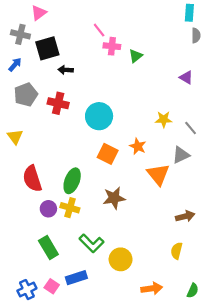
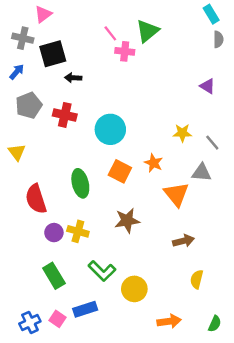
cyan rectangle: (189, 13) -> (211, 14), turned -35
green triangle: (136, 56) -> (148, 31), moved, size x1.5
gray triangle: (181, 155) -> (202, 173), turned 30
green ellipse: (72, 181) -> (80, 183), moved, turned -35
brown arrow: (185, 216) -> (184, 241), moved

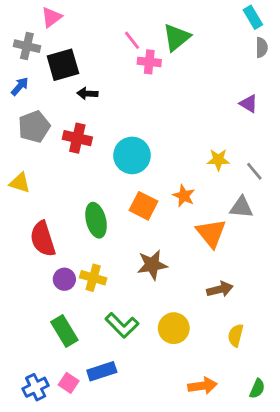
yellow triangle: (17, 152) -> (20, 183), turned -36
yellow circle: (134, 289) -> (174, 328), moved

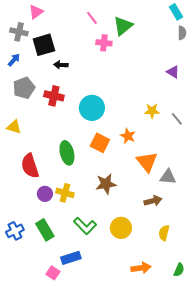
pink line: (132, 40) -> (92, 18), moved
gray triangle: (241, 207) -> (168, 177), moved
pink square: (69, 383) -> (53, 273), moved
blue cross: (36, 387) -> (15, 231), moved

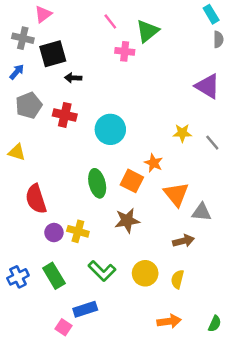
purple triangle: (173, 72) -> (207, 86), size x1.6
orange square: (100, 143) -> (132, 181), moved
green ellipse: (67, 153) -> (97, 183), moved
yellow semicircle: (164, 233) -> (177, 279), moved

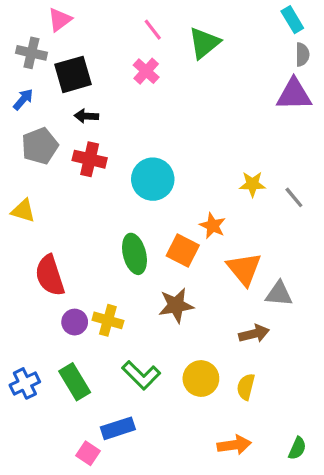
pink cross: (125, 51) -> (146, 71), moved, turned 36
black arrow: (73, 78) -> (86, 116), moved
purple triangle: (207, 86) -> (294, 94), moved, turned -32

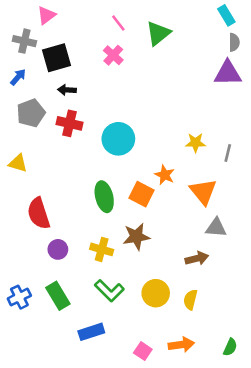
gray line: (294, 197) -> (228, 153), turned 54
orange triangle: (244, 269) -> (203, 192), moved
yellow cross: (108, 320) -> (102, 249), moved
pink square: (88, 453) -> (143, 351), moved

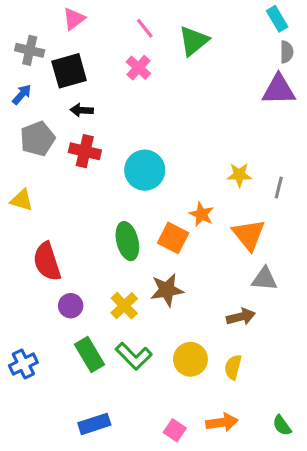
pink triangle: (46, 15) -> (74, 19), moved
yellow cross: (102, 249) -> (124, 306), turned 30
green rectangle: (58, 296) -> (90, 355), moved
blue rectangle: (91, 332) -> (94, 424), moved
green semicircle: (230, 347) -> (282, 425), turned 120

